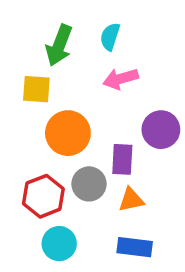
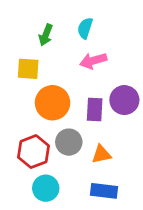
green arrow: (59, 45) -> (46, 35), size x0.7
purple rectangle: (122, 159) -> (95, 110), moved

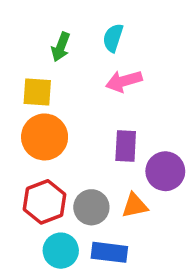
purple circle: (124, 100) -> (165, 171), moved
orange circle: (53, 103) -> (45, 137), moved
gray circle: (69, 142) -> (91, 207), moved
blue rectangle: (104, 191) -> (109, 252), moved

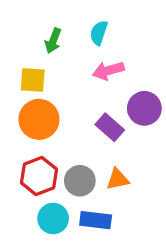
purple rectangle: (126, 146) -> (110, 127), turned -52
purple circle: (165, 171) -> (144, 108), moved

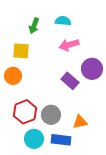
cyan semicircle: (99, 33) -> (63, 21), turned 77
orange circle: (39, 119) -> (13, 76), moved, size x0.7
orange triangle: (118, 179) -> (80, 122), moved

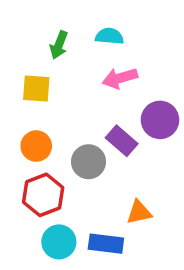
orange circle: (13, 76) -> (36, 146), moved
gray circle: (51, 115) -> (89, 162), moved

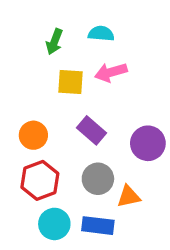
yellow square: (36, 89) -> (70, 82), moved
purple circle: (160, 120) -> (148, 143), moved
purple rectangle: (122, 141) -> (91, 130), moved
gray circle: (89, 162) -> (98, 179), moved

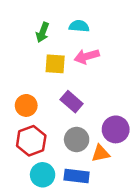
purple circle: (148, 143) -> (116, 129), moved

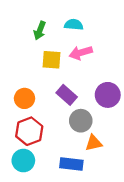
purple circle: (116, 129) -> (108, 95), moved
gray circle: (77, 139) -> (81, 121), moved
cyan circle: (43, 175) -> (23, 161), moved

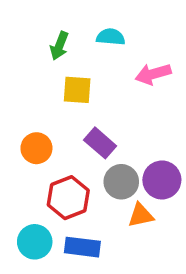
pink arrow: (81, 53) -> (153, 74), moved
purple circle: (108, 95) -> (162, 180), moved
red hexagon: (29, 131) -> (68, 198), moved
blue rectangle: (71, 164) -> (82, 247), moved

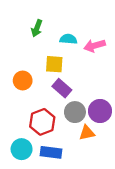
cyan semicircle: (111, 37) -> (68, 39), moved
yellow square: (77, 90) -> (54, 64), moved
orange circle: (36, 148) -> (23, 81), moved

